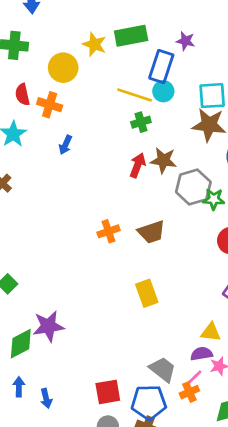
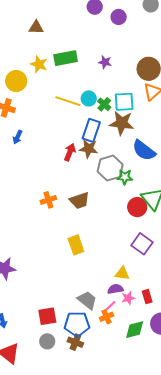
blue rectangle: (161, 66) -> (91, 130), moved
green cross: (141, 122) -> (104, 104), moved, turned -32

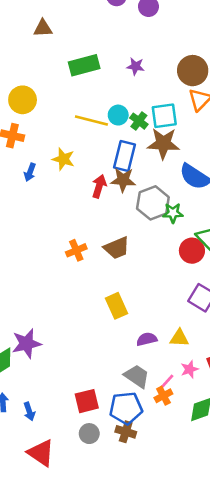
yellow star: (39, 64) -> (63, 159), moved
purple semicircle: (115, 289) -> (147, 339), moved

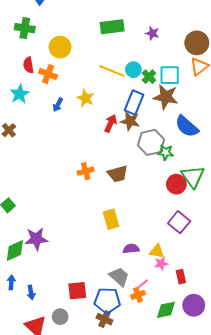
pink star: (190, 369) -> (161, 264), moved
gray circle: (89, 434) -> (60, 317), moved

